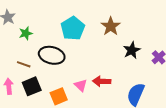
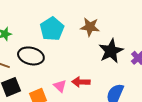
brown star: (111, 26) -> (90, 27), turned -30
black star: (132, 50) -> (111, 51), size x1.4

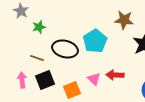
cyan pentagon: (52, 29) -> (95, 41), moved

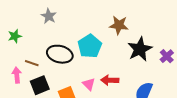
gray star: (21, 11) -> (49, 16), moved
green star: (39, 27) -> (15, 36), moved
pink arrow: (22, 80) -> (17, 75), moved

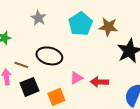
cyan pentagon: (90, 46) -> (80, 24), moved
pink triangle: (89, 84) -> (76, 78), moved, turned 48

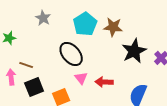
black ellipse: (49, 56) -> (71, 54), moved, turned 35
pink triangle: (76, 78) -> (81, 78), turned -40

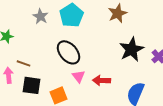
cyan pentagon: (85, 24) -> (72, 15), moved
brown star: (113, 27) -> (118, 13), moved, turned -30
black square: (34, 87) -> (32, 85), turned 30

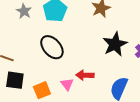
pink triangle: (79, 76) -> (67, 84), moved

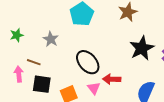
gray star: (24, 11) -> (51, 39), moved
black ellipse: (52, 47) -> (88, 62), moved

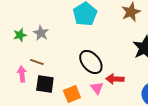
gray star: (51, 39) -> (41, 33), moved

